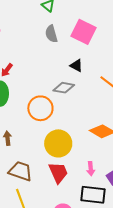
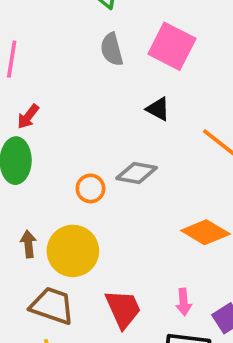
gray diamond: (64, 88) -> (137, 173), moved
orange circle: (40, 108) -> (90, 188), size x0.6
yellow circle: (58, 143) -> (73, 251), moved

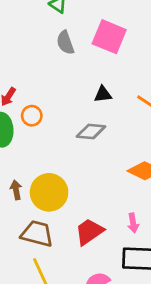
black triangle: (158, 109) -> (103, 94), moved, turned -30
orange circle: (90, 188) -> (32, 116), moved
red trapezoid: (123, 309) -> (89, 232), turned -96

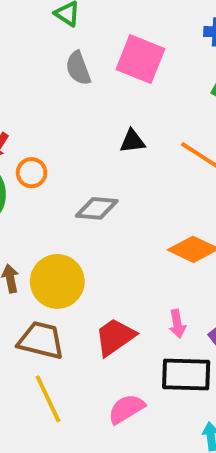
gray diamond: (91, 132) -> (97, 208), moved

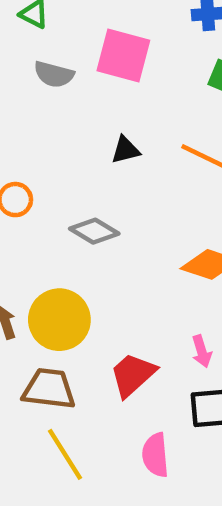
gray semicircle: (78, 68) -> (54, 74), turned -48
gray diamond: (97, 208) -> (94, 231), turned 33
pink semicircle: (126, 409) -> (155, 455), turned -57

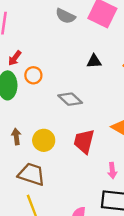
yellow circle: (59, 320) -> (44, 140), size x0.7
red trapezoid: (133, 375) -> (84, 141), moved, turned -45

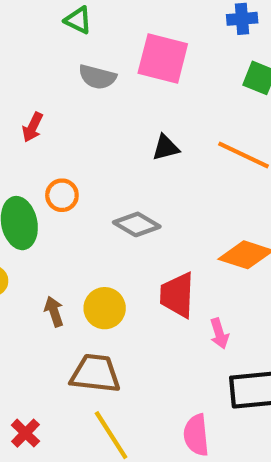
red arrow: (15, 58) -> (33, 127), moved
pink arrow: (112, 171) -> (219, 333), moved

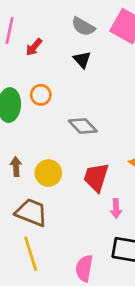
black triangle: (166, 148) -> (82, 60), moved, turned 48

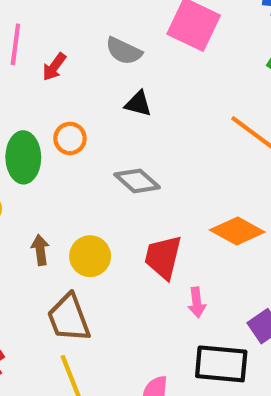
gray semicircle: (83, 27) -> (124, 51), moved
black triangle: (82, 60) -> (138, 104), moved, turned -30
brown trapezoid: (31, 212) -> (69, 318), turned -128

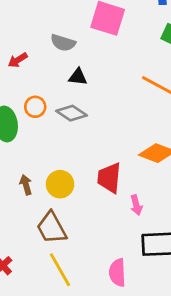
red arrow: (54, 67) -> (18, 60), turned 30
gray diamond: (137, 181) -> (71, 113), moved

